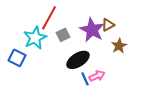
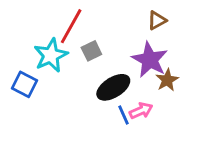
brown triangle: (108, 25) -> (157, 20), moved
purple star: (92, 30) -> (150, 60), moved
brown star: (119, 46) -> (167, 80), moved

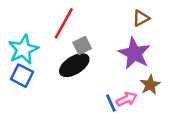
cyan star: (51, 55) -> (23, 49), moved
brown star: (167, 80) -> (150, 85), moved
black ellipse: (113, 87) -> (74, 65), moved

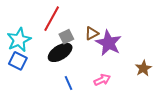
brown triangle: (141, 18) -> (92, 33), moved
brown star: (150, 85) -> (143, 68), moved
blue line: (111, 103) -> (69, 83), moved

